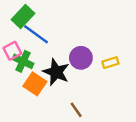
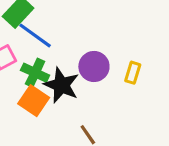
green cross: (23, 61) -> (35, 73), moved
yellow rectangle: (110, 63) -> (133, 73), turned -56

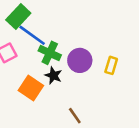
green cross: (35, 73) -> (50, 53), moved
black star: (61, 85) -> (53, 75), size x0.6

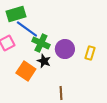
green rectangle: (18, 17) -> (16, 14), turned 30
brown line: (75, 116) -> (61, 93), turned 32

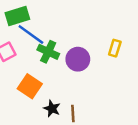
yellow rectangle: (90, 53) -> (115, 48), moved
black star: (44, 61) -> (52, 109), moved

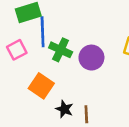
blue line: (31, 34) -> (43, 32), turned 52

